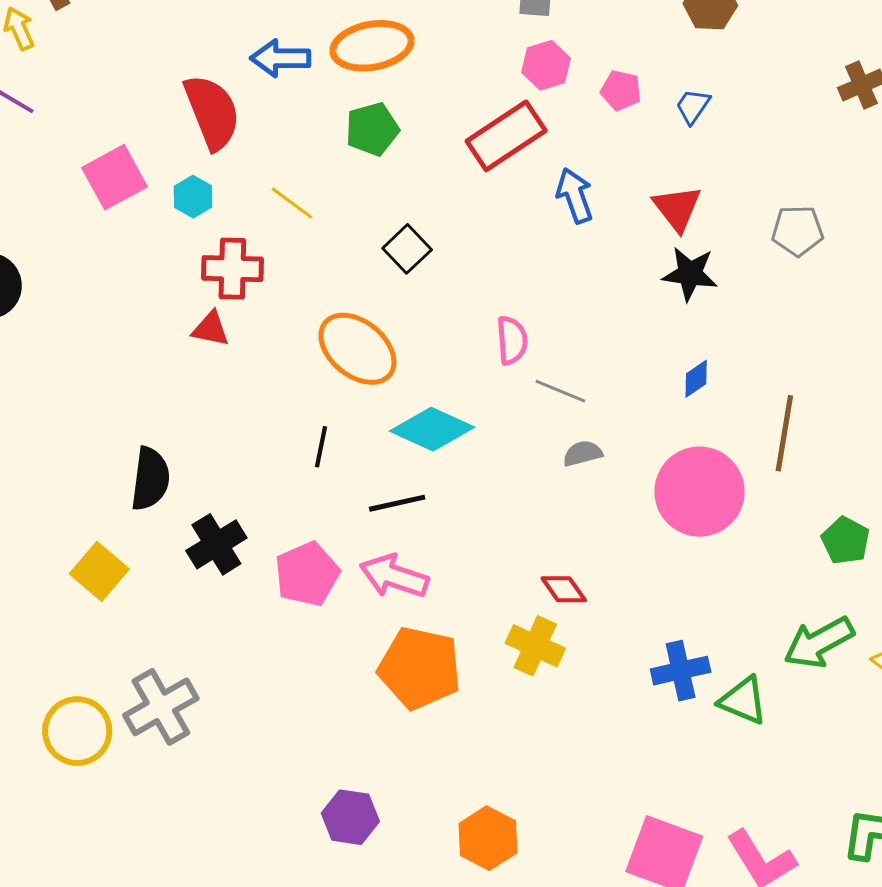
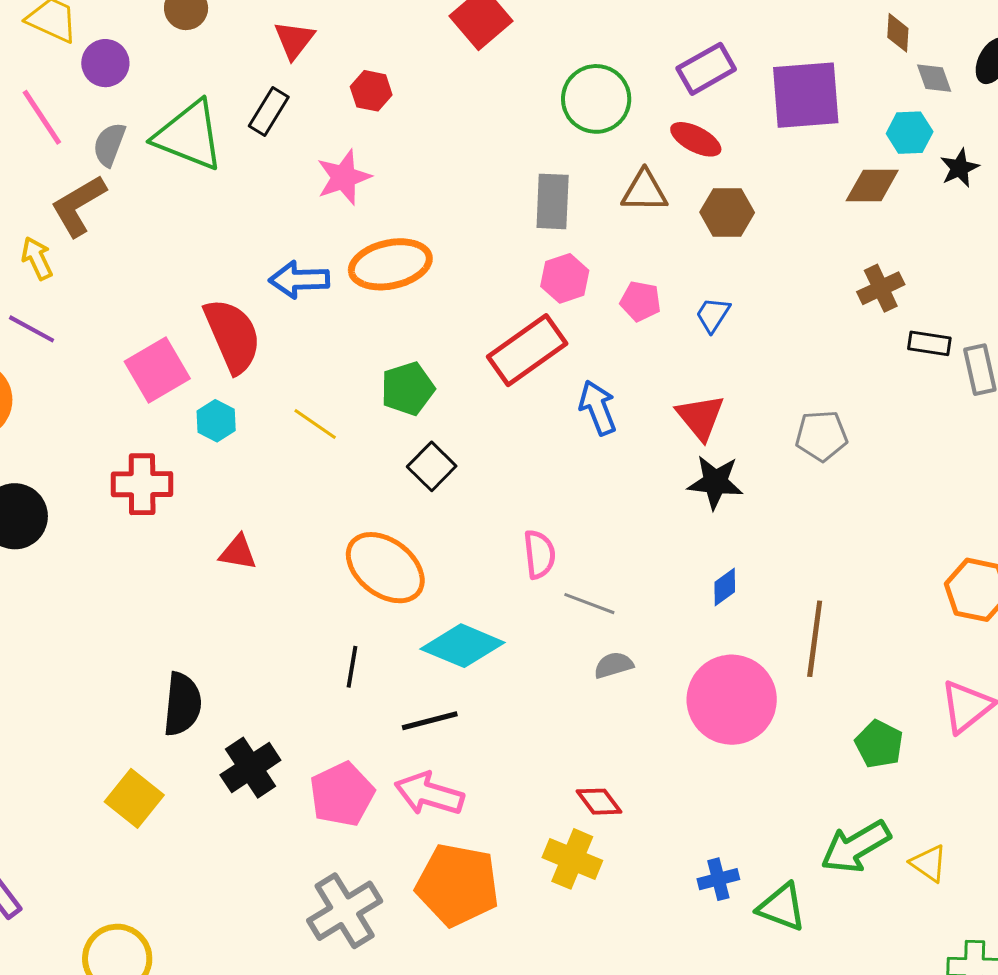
green pentagon: (372, 129) -> (408, 389), moved
pink square: (115, 177) -> (157, 370), moved
red cross: (232, 269) -> (142, 484), moved
blue cross: (681, 671) -> (718, 879), size x0.7
gray cross: (161, 707) -> (345, 911), moved

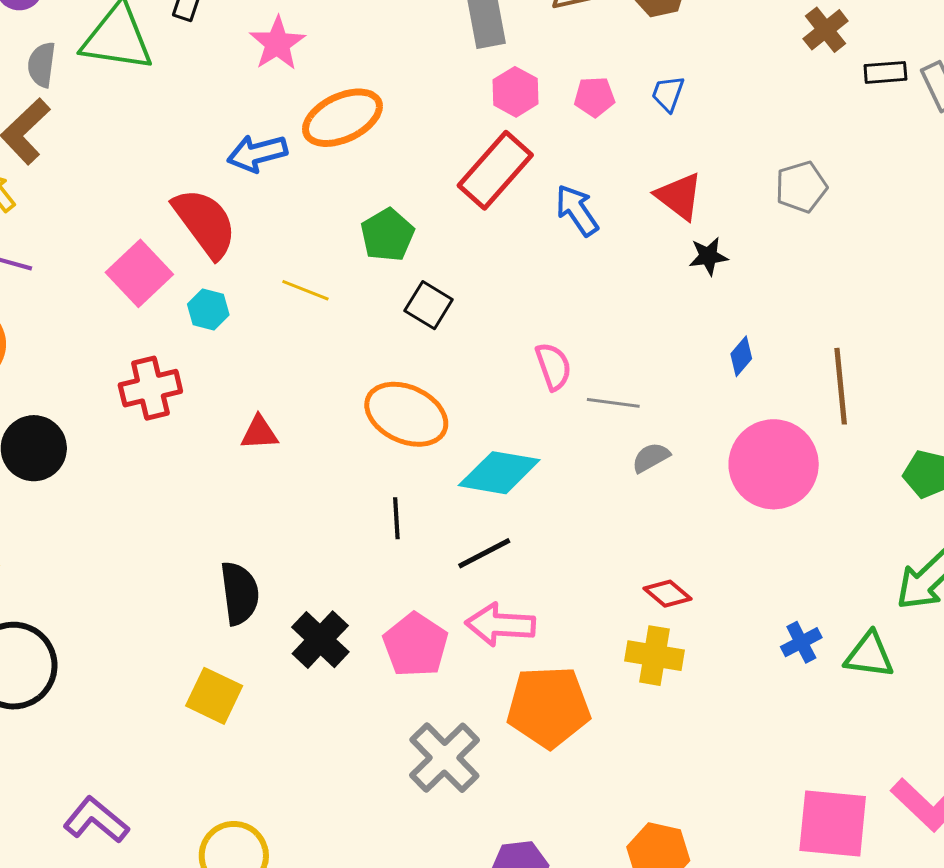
black star: (715, 482) -> (708, 256), size x0.7

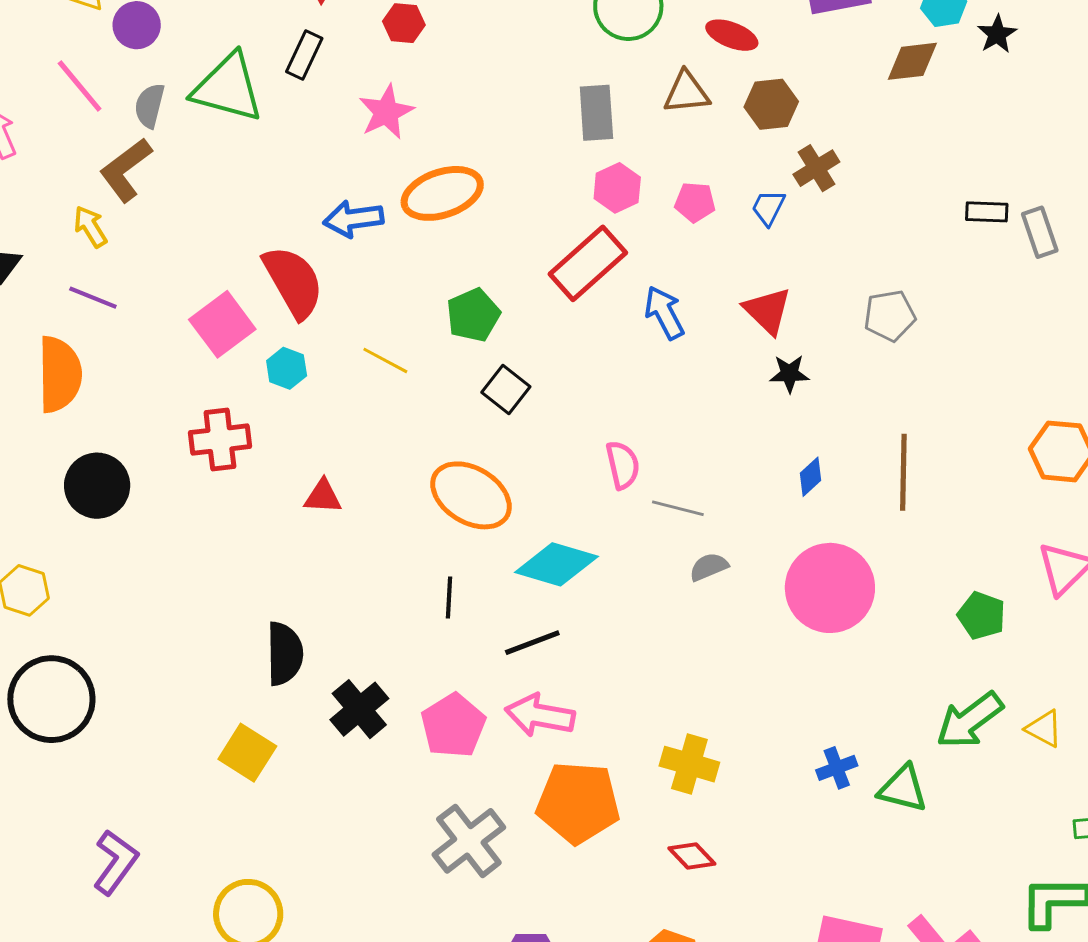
brown cross: (826, 30) -> (816, 168), moved
brown line: (841, 386) -> (903, 472), moved
red diamond: (667, 594) -> (692, 856), moved
purple L-shape: (96, 820) -> (115, 862), turned 80

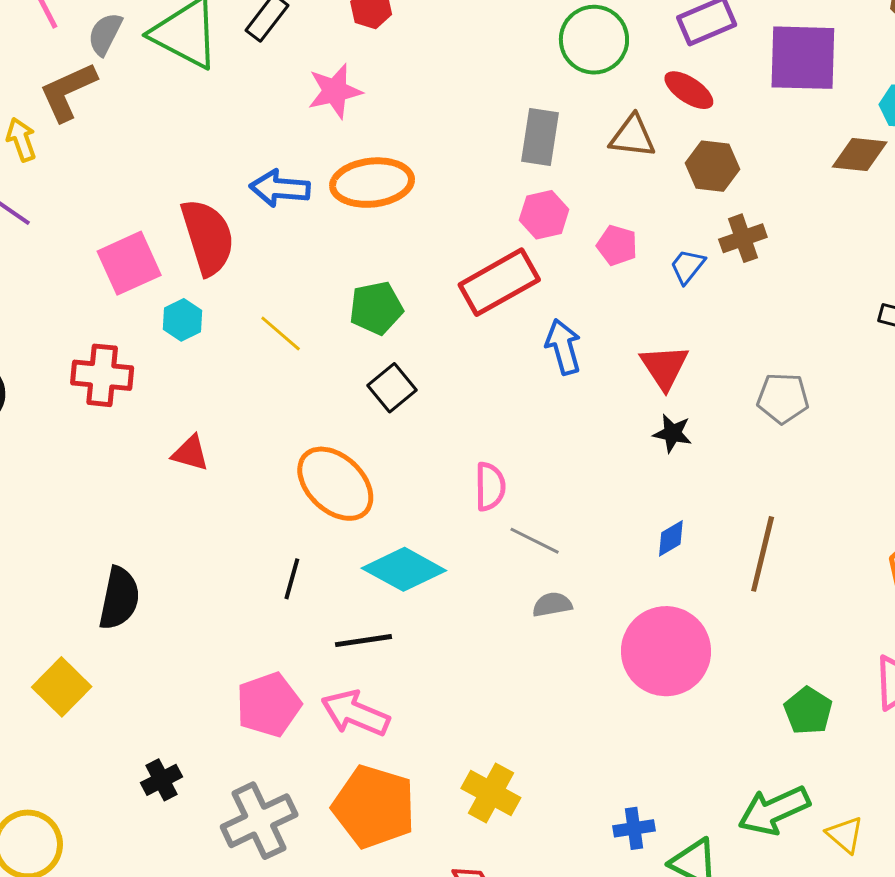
black cross: (359, 709) -> (161, 780), moved, size x0.7

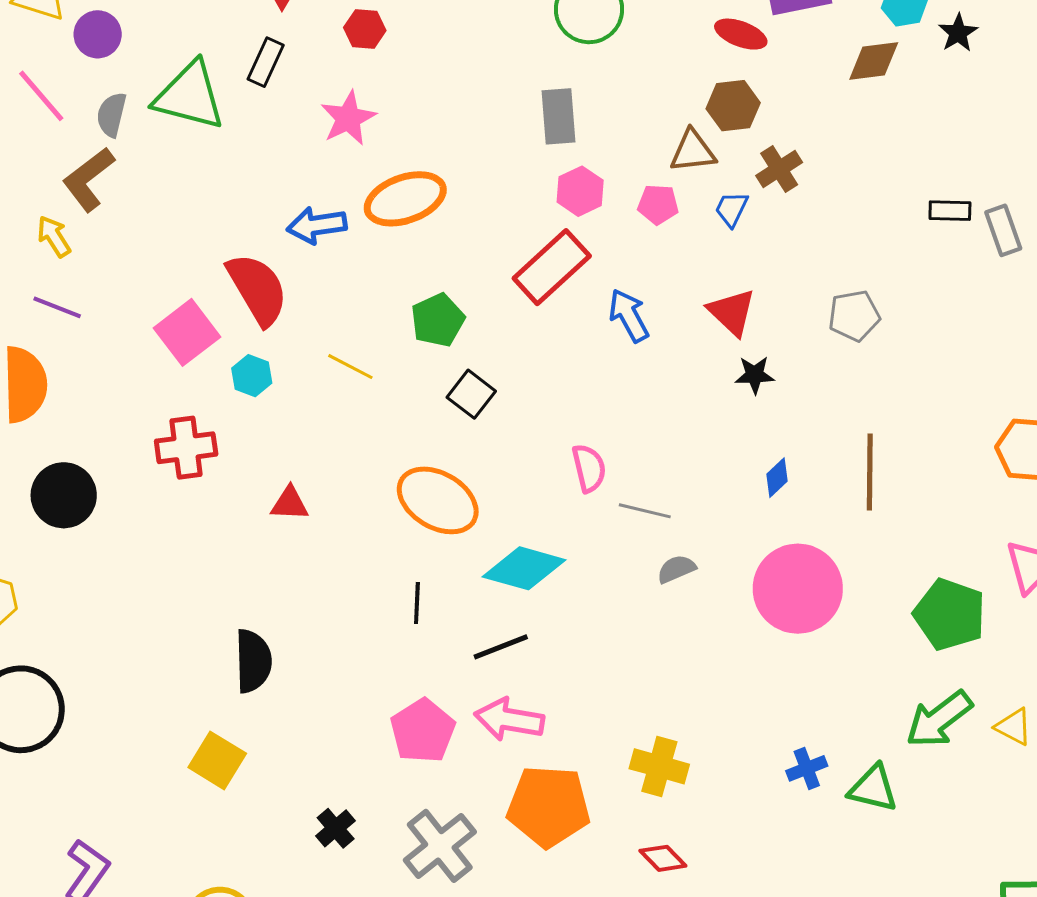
red ellipse: (689, 90) -> (741, 34), moved
brown triangle: (632, 136) -> (693, 151), moved
green pentagon: (808, 711) -> (950, 614), size x1.5

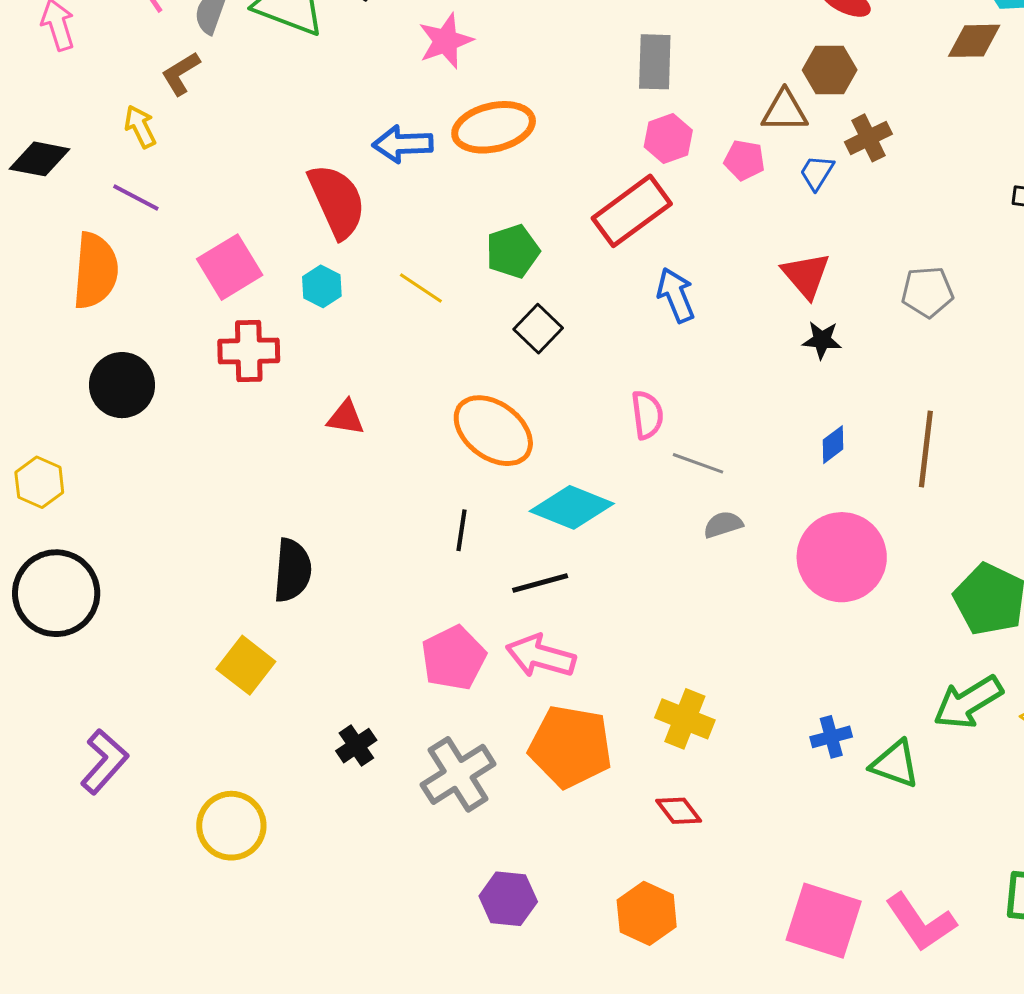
brown L-shape: (88, 179) -> (181, 73), size x0.7
blue arrow: (629, 315) -> (676, 295), moved
pink square: (187, 332) -> (230, 267), moved

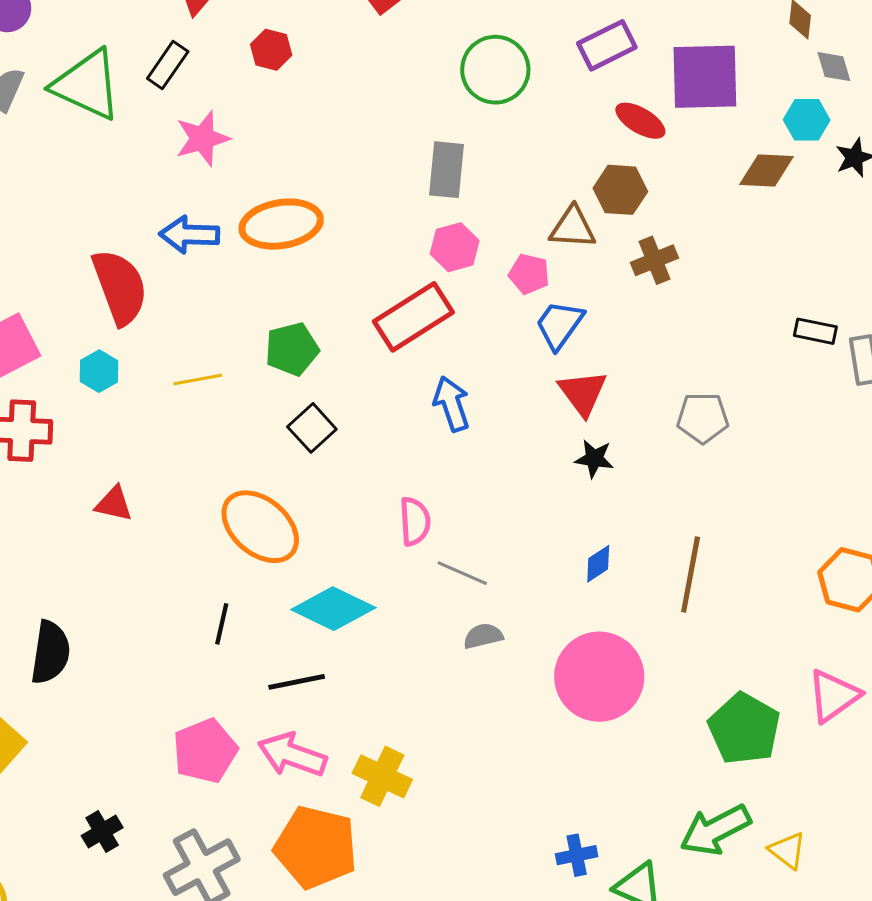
pink star: (446, 41) -> (202, 138), moved
blue trapezoid: (817, 173) -> (559, 325), moved, size x1.4
yellow line: (421, 288) -> (198, 380), turned -48
yellow cross: (685, 719) -> (382, 776), moved

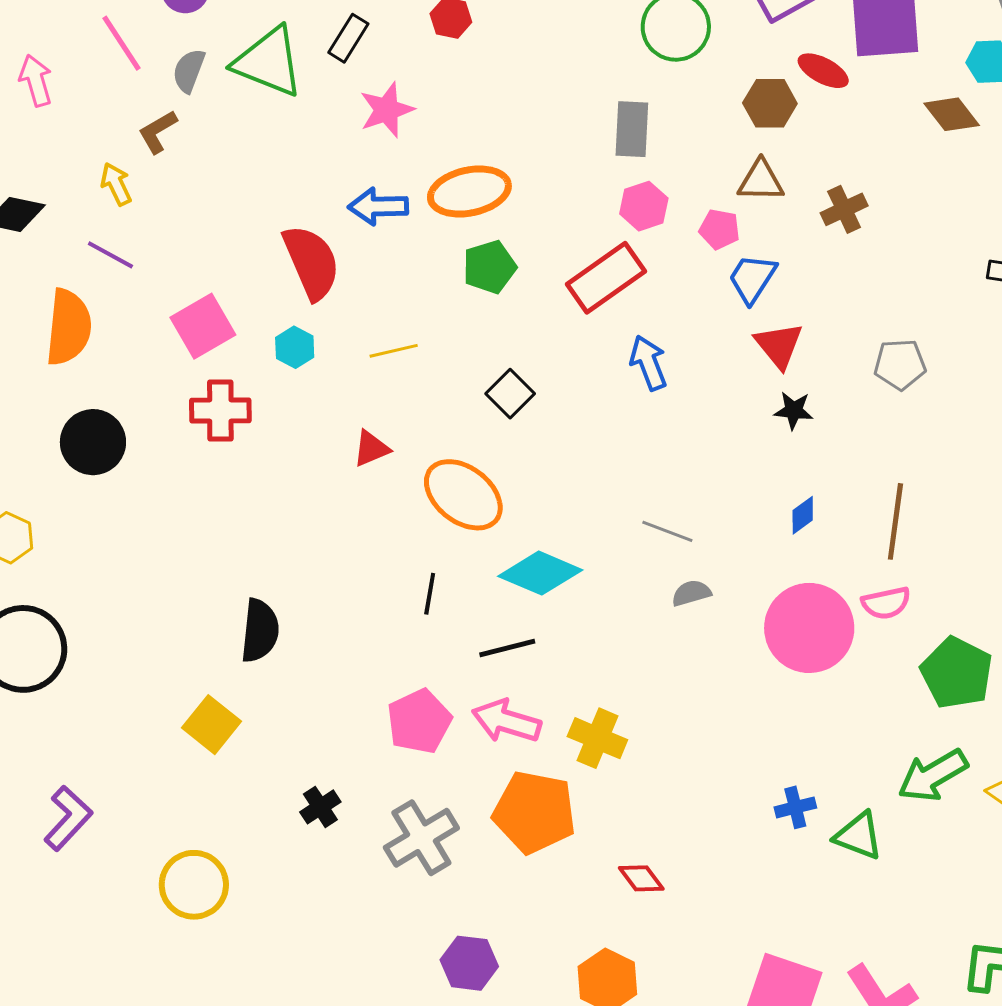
brown diamond: (767, 171) -> (952, 114), turned 52
brown hexagon: (620, 190) -> (770, 103), moved
green pentagon: (292, 349) -> (489, 267), moved
red triangle: (114, 504) -> (371, 449), moved, turned -33
pink semicircle: (415, 521) -> (886, 603), moved, turned 84

